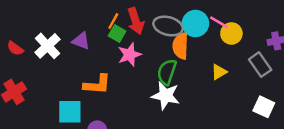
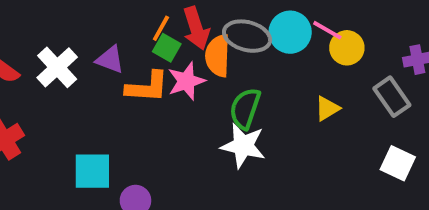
orange semicircle: (180, 46) -> (218, 56), moved
orange L-shape: (97, 84) -> (147, 87), moved

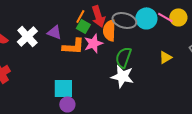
yellow circle: (347, 48) -> (178, 17), moved
cyan square: (92, 171) -> (63, 88), moved

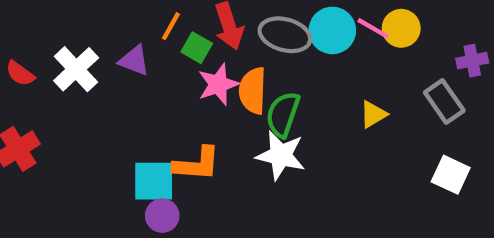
orange line: (80, 16) -> (171, 26), moved
orange semicircle: (109, 30) -> (253, 91), moved
orange L-shape: (73, 46) -> (197, 164), moved

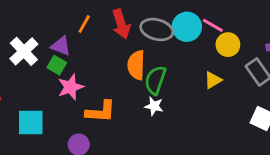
yellow circle: (401, 28) -> (228, 45), moved
green square: (197, 48) -> (57, 65), moved
pink star: (218, 84) -> (70, 87), moved
white star: (281, 155) -> (154, 106), size x0.6
cyan square: (154, 181) -> (31, 123), moved

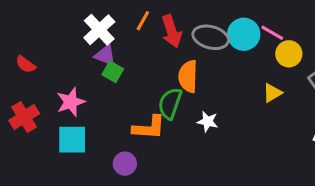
orange line: (84, 24) -> (143, 21), moved
white cross: (24, 51) -> (99, 30), moved
green square: (57, 65) -> (113, 72), moved
green semicircle: (155, 80) -> (170, 103), moved
pink star: (70, 87) -> (71, 102), moved

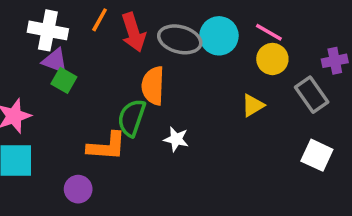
white cross: (99, 30) -> (48, 30), turned -36
pink line: (272, 33) -> (269, 32), moved

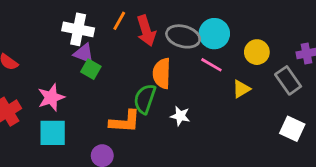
pink line: (269, 32) -> (211, 65), moved

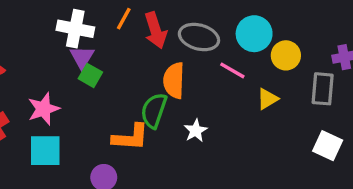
cyan circle: (214, 34) -> (254, 34), moved
purple triangle: (84, 53) -> (82, 57), turned 40
gray rectangle: (288, 80) -> (323, 89), turned 40
white star: (180, 116) -> (196, 131), turned 30

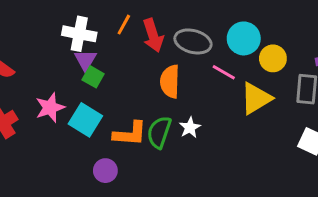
yellow triangle: (267, 99) -> (256, 98), size x1.6
green semicircle: (154, 111) -> (159, 132), moved
cyan square: (45, 151) -> (85, 120), moved, turned 32

